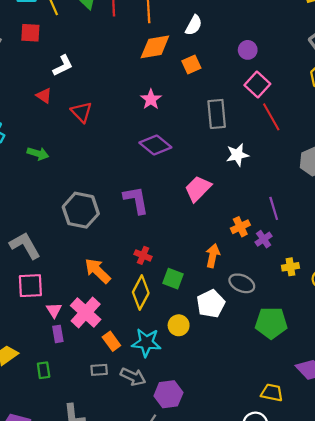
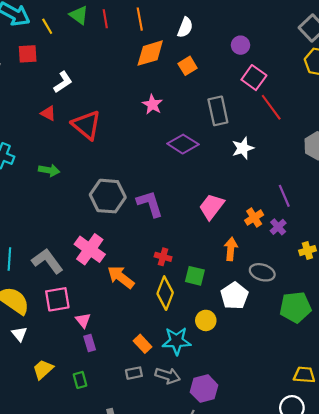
red triangle: (81, 112) -> (86, 125), size x1.4
purple diamond: (155, 145) -> (183, 144), moved
pink trapezoid: (198, 189) -> (212, 207), moved
gray hexagon: (81, 210) -> (108, 196), moved
pink cross: (86, 312) -> (90, 249), moved

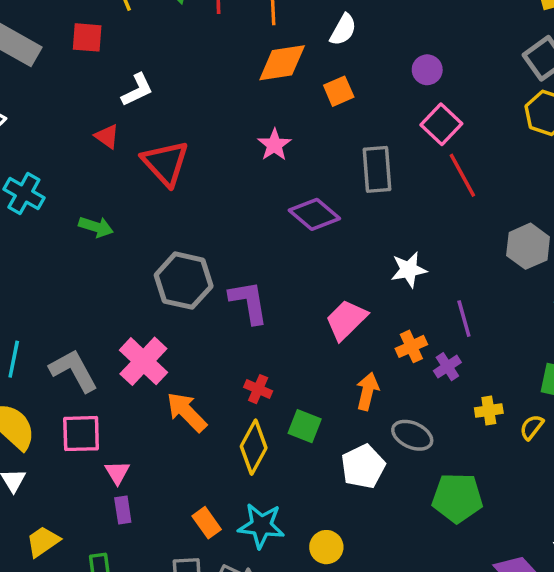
white star: (243, 148) -> (409, 270), moved
yellow circle: (206, 320) -> (326, 547), moved

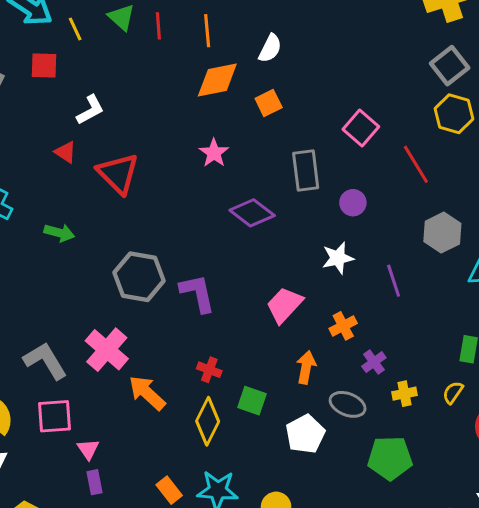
purple circle: (427, 70) -> (353, 203), moved
red line: (462, 175) -> (416, 164), moved
purple line: (464, 319) -> (394, 281), moved
purple cross: (447, 367) -> (374, 362), moved
yellow cross: (489, 411) -> (404, 394), moved

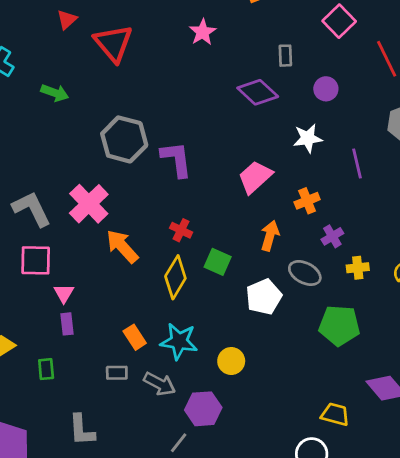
red triangle: (65, 152) -> (67, 20), turned 40
gray rectangle: (306, 171) -> (285, 56), size x0.6
purple diamond: (252, 213) -> (258, 92), moved

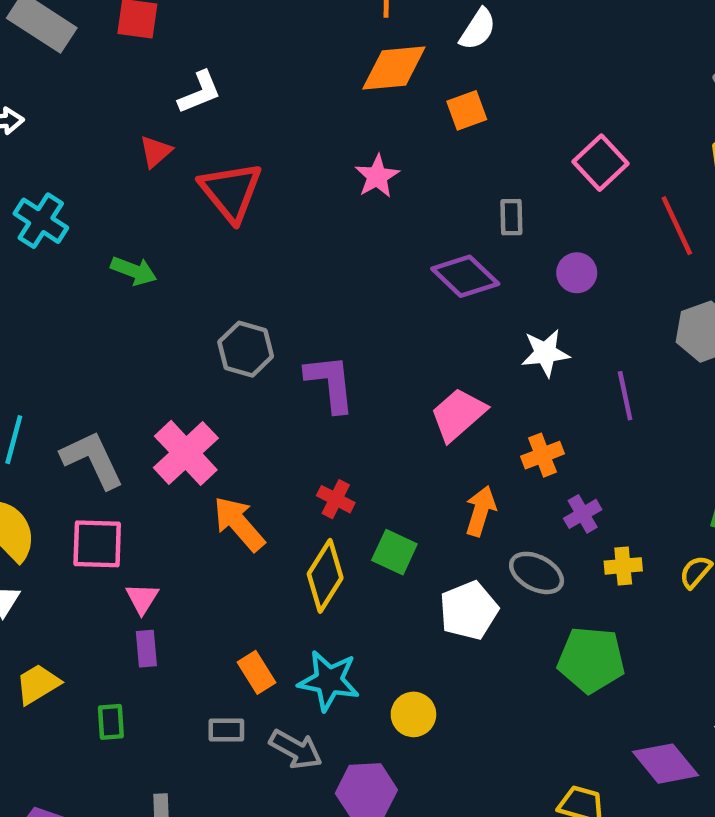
gray hexagon: (124, 139) -> (246, 349), size x0.7

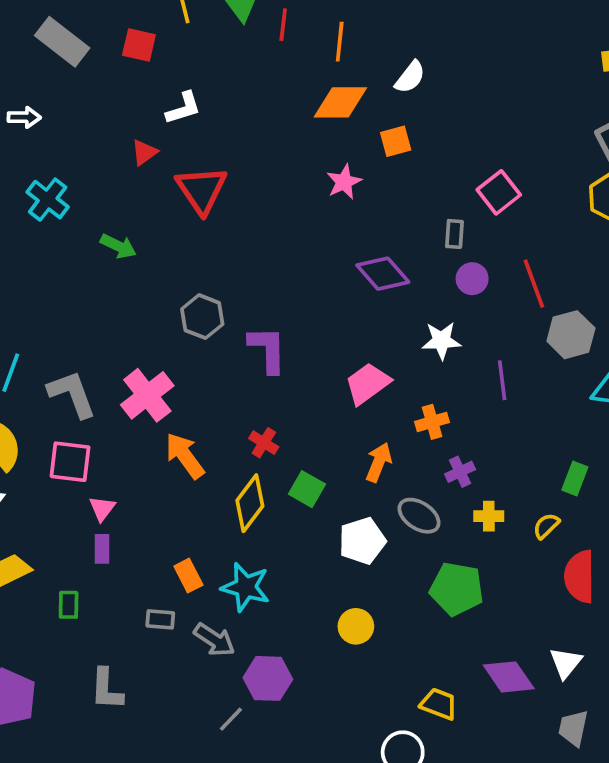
pink star: (377, 176) -> (344, 182), moved
gray rectangle: (511, 217) -> (454, 234), moved
red line: (677, 226) -> (534, 284), moved
yellow circle: (413, 714) -> (356, 626), moved

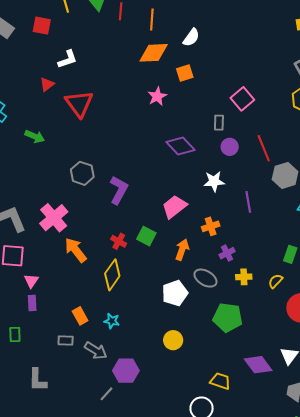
purple L-shape: (268, 349) -> (119, 190), turned 32
green square: (307, 489) -> (146, 236), moved
cyan star: (246, 587) -> (112, 321), size x0.6

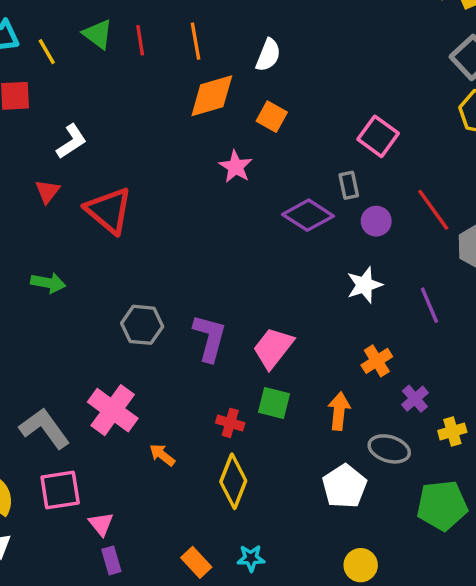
orange square: (185, 73) -> (272, 117), turned -30
purple diamond: (180, 146) -> (308, 215), moved
pink trapezoid: (174, 207) -> (273, 348), moved
orange arrow: (76, 250) -> (162, 455), size x0.6

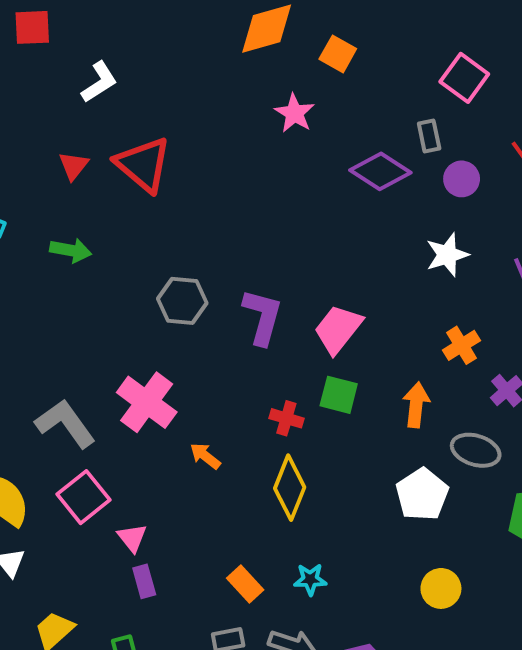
red triangle: (47, 191) -> (74, 166), moved
pink square: (60, 490) -> (83, 497), turned -30

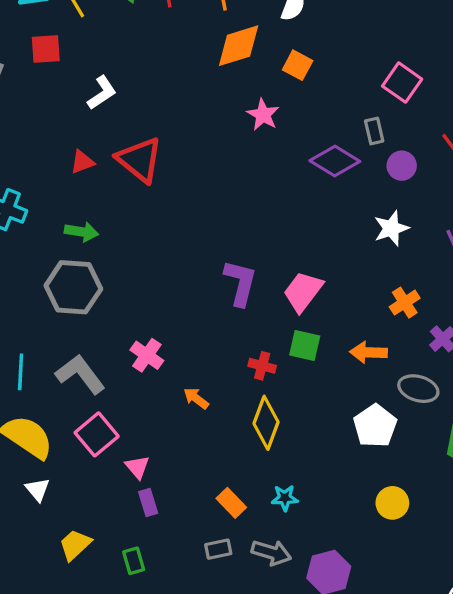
red triangle: (74, 166) -> (82, 162), turned 32
gray hexagon: (182, 301) -> (73, 287), moved, size x1.4
pink cross: (147, 402) -> (147, 355), size x0.7
orange arrow: (416, 405) -> (369, 352), turned -93

